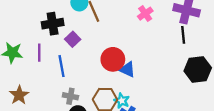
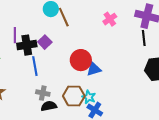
black cross: (53, 24) -> (27, 45), moved
purple line: (39, 53) -> (15, 35), moved
blue triangle: (127, 69) -> (94, 69), turned -42

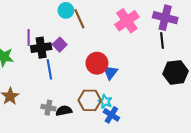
pink cross: (110, 19) -> (127, 21), size x1.6
blue triangle: (94, 69) -> (110, 72), turned -35
gray cross: (43, 93) -> (48, 108), moved

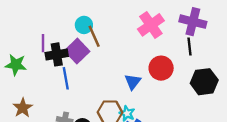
cyan circle: (66, 10) -> (84, 25), moved
brown line: (79, 19) -> (94, 36), moved
purple square: (60, 45) -> (77, 51), size x1.5
red circle: (97, 63) -> (161, 68), moved

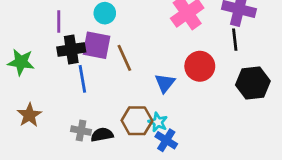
brown line: (94, 36) -> (124, 58), moved
purple line: (43, 43) -> (59, 22), moved
purple square: (77, 51) -> (96, 45), turned -35

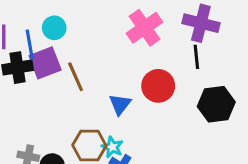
purple square: (96, 45) -> (45, 63), turned -32
blue line: (82, 79) -> (30, 45), moved

